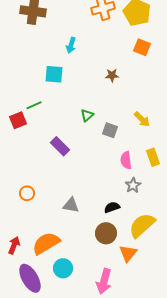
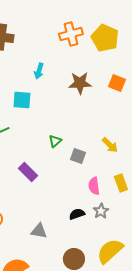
orange square: (142, 47) -> (117, 83), moved
brown star: (112, 75) -> (80, 83), moved, size x1.6
black semicircle: (112, 207) -> (77, 214), moved

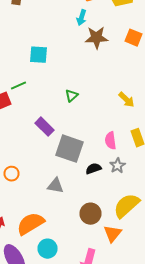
cyan arrow: (39, 71) -> (82, 18), moved
gray square: (78, 156) -> (70, 149), moved, size x1.8

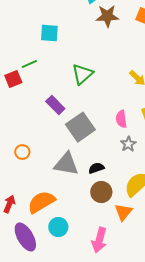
green triangle: (72, 96) -> (82, 74), size x1.6
gray square: (70, 149) -> (80, 127), turned 36
black semicircle: (94, 169) -> (96, 168), moved
gray triangle: (56, 186) -> (66, 164), size x1.5

